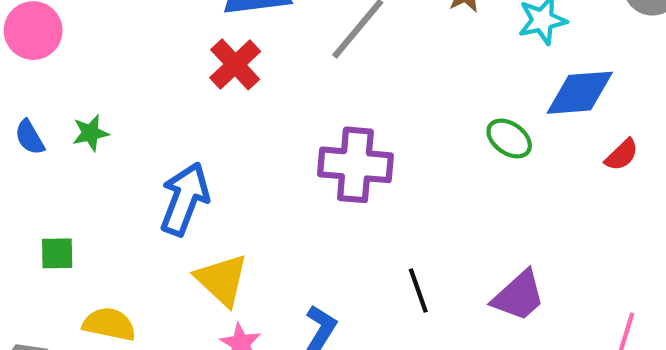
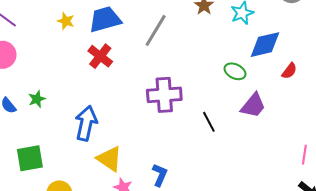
green square: (57, 253) -> (30, 158), size x1.6
black line: (418, 290) -> (209, 122), moved
purple trapezoid: (519, 296) -> (253, 105), moved

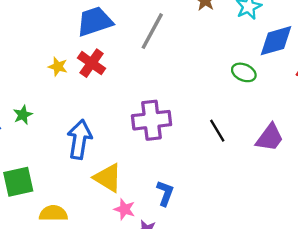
yellow star: (66, 21) -> (58, 67), moved
purple cross: (164, 95) -> (152, 120), moved
purple trapezoid: (253, 105) -> (270, 138), moved

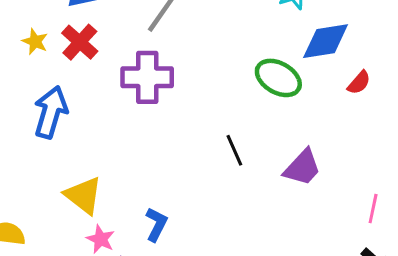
green ellipse: (244, 72) -> (278, 78), size x1.4
purple cross: (152, 120) -> (147, 77), moved
blue arrow: (79, 139) -> (51, 112), moved

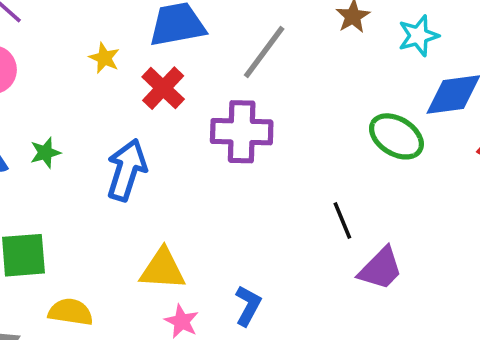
yellow star: (35, 42) -> (104, 58), moved
purple trapezoid: (302, 168) -> (381, 269), moved
yellow triangle: (83, 195) -> (163, 269), turned -36

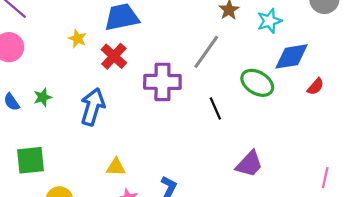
gray line: (264, 52) -> (206, 52), moved
black line: (342, 220) -> (215, 108), moved
yellow triangle: (163, 269) -> (116, 167), size x0.7

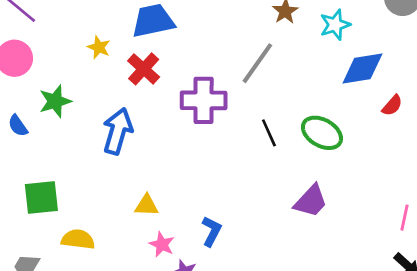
green ellipse: (257, 83) -> (322, 133), moved
green star: (43, 97) -> (55, 101), moved, size x1.4

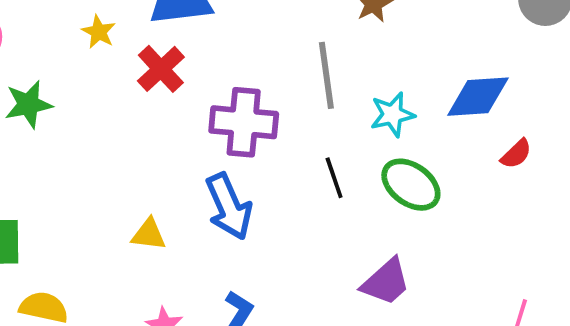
cyan star: (335, 25) -> (392, 114), moved
gray line: (257, 63) -> (326, 75), turned -48
blue arrow: (118, 131) -> (229, 207), moved, turned 135
yellow triangle: (147, 205) -> (149, 234), moved

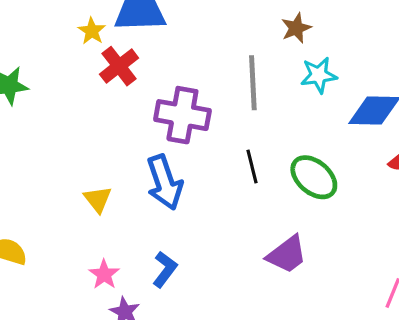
yellow star: (99, 32) -> (92, 31), moved
cyan star: (392, 114) -> (319, 75), moved
yellow triangle: (149, 234) -> (98, 199), turned 40

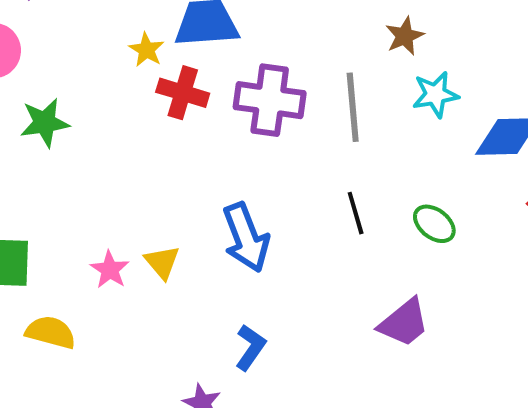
red cross: (119, 66) -> (183, 93), turned -33
purple cross: (182, 115) -> (270, 100), moved
green ellipse: (314, 177) -> (434, 224), size x0.7
pink star: (104, 274) -> (110, 270), moved

